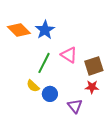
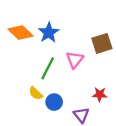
pink triangle: (69, 55) -> (75, 60), turned 36
brown square: (94, 66) -> (102, 43), moved

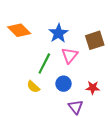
blue star: (49, 33) -> (58, 33), moved
blue circle: (54, 102) -> (64, 84), moved

